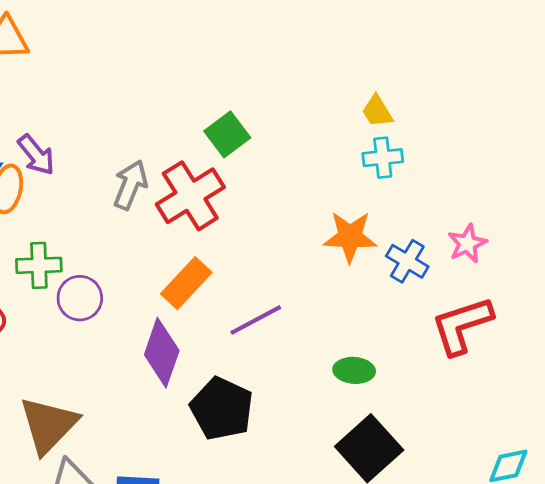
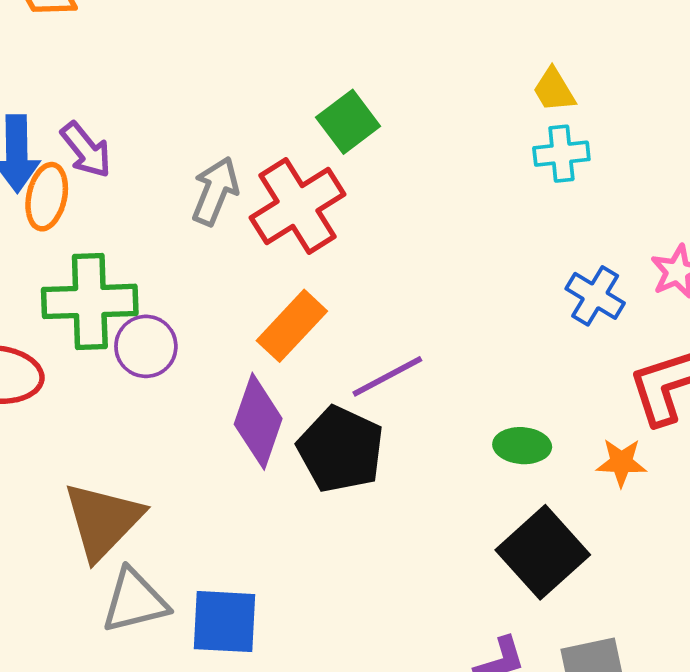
orange star: (350, 237) -> (621, 462), moved, size x0.7
green cross: (39, 265) -> (90, 301), size x1.5
black pentagon: (222, 409) -> (341, 449), moved

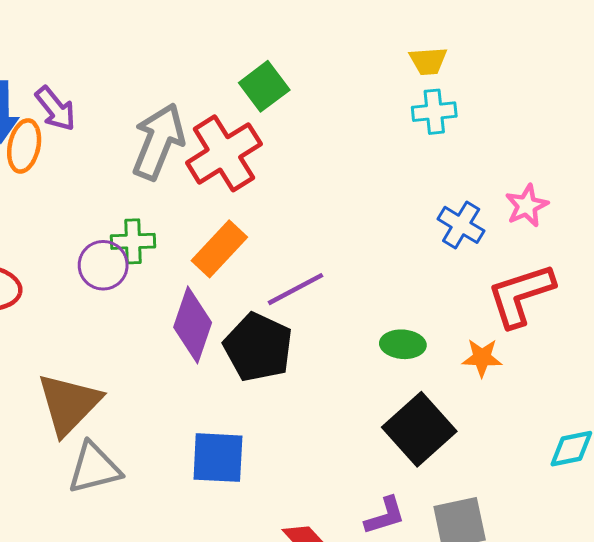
yellow trapezoid: (554, 90) -> (428, 61), turned -63
gray arrow: (215, 191) -> (158, 141), size x1.4
green cross: (90, 301) -> (133, 241), moved, size x0.6
blue square: (225, 622) -> (218, 458), moved

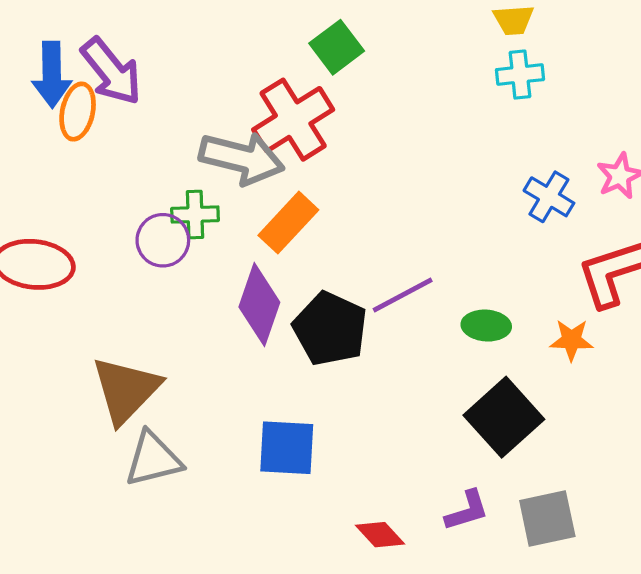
purple arrow: (55, 109) -> (111, 71), size x1.4
gray arrow: (158, 141) -> (242, 158), moved, turned 82
purple line: (295, 289) -> (403, 295), moved

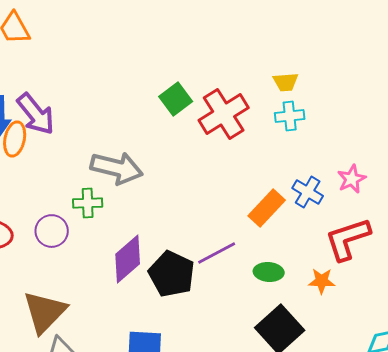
red cross: (293, 120) -> (224, 114), moved
orange rectangle: (288, 223) -> (267, 208), moved
purple circle: (163, 240) -> (52, 231), moved
purple diamond: (259, 305) -> (128, 259), turned 30

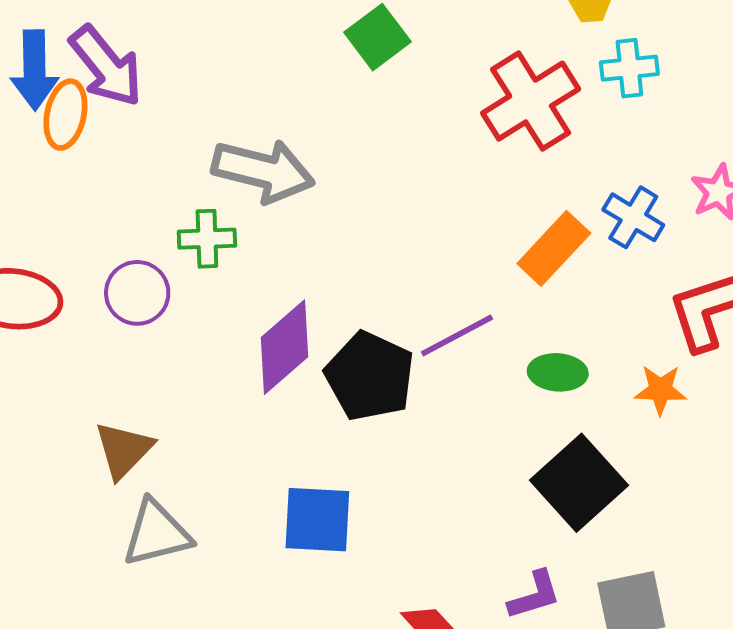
red cross: (224, 114) -> (531, 101), moved
cyan cross: (290, 116) -> (629, 68), moved
brown triangle: (45, 312) -> (124, 450), size x0.7

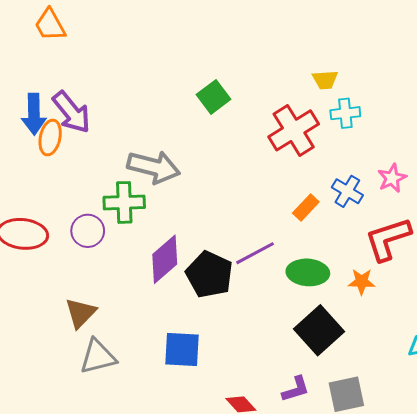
green cross: (207, 239) -> (124, 202), size x1.4
orange rectangle: (554, 248) -> (306, 208), size x0.7
green ellipse: (558, 372) -> (308, 272), size x1.4

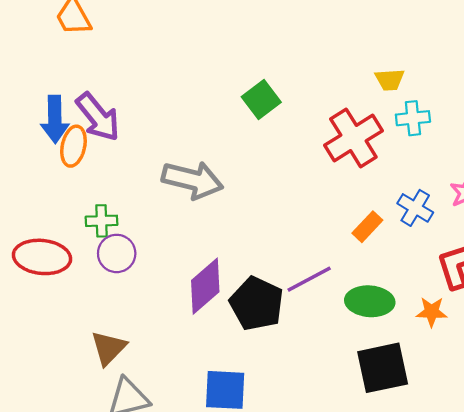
green cross: (124, 202) -> (101, 221), moved, size x0.7
black square: (319, 330) -> (383, 368), turned 30

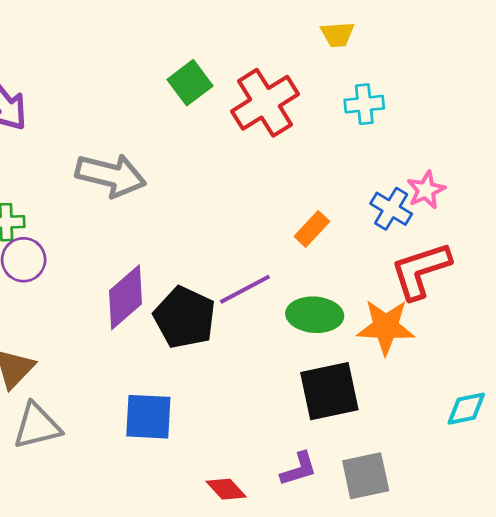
yellow trapezoid: (390, 80) -> (337, 34), moved
red cross: (353, 138) -> (265, 103), moved
blue cross: (415, 208) -> (391, 209), moved
orange star: (432, 312) -> (386, 327), size x1.6

